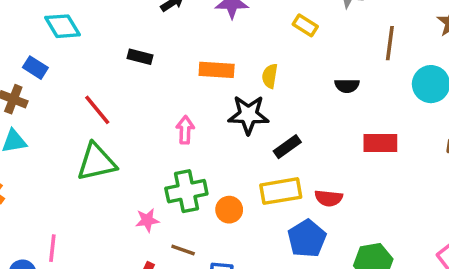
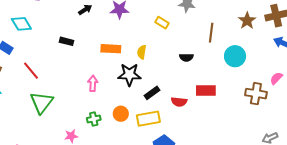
red line: (97, 110) -> (31, 71), moved
green triangle: (97, 162) -> (42, 102), turned -40
green cross: (186, 191) -> (94, 119), size x0.6
red semicircle: (329, 198) -> (179, 102), moved
orange circle: (229, 210) -> (121, 114), moved

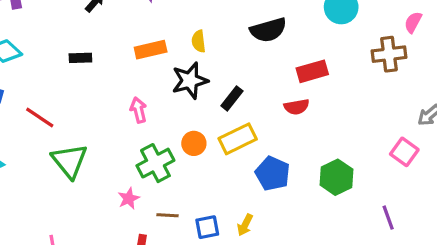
black semicircle: (186, 57) -> (268, 30), size x1.6
red semicircle: (179, 102) -> (297, 107), moved
green cross: (94, 119) -> (155, 163), size x1.6

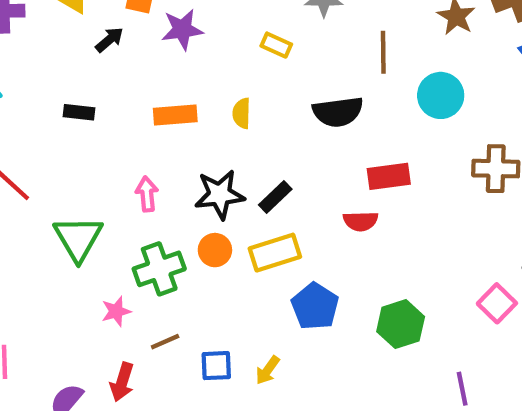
black star: (190, 81) -> (220, 194), moved
green triangle: (70, 161) -> (78, 238), moved
brown line: (168, 215) -> (165, 342), turned -35

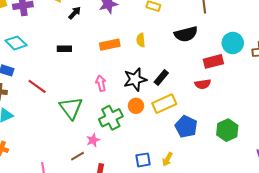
cyan circle: (441, 95) -> (233, 43), moved
brown line: (165, 342) -> (77, 156), moved

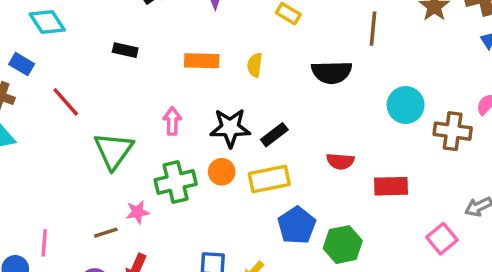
red rectangle: (213, 61) -> (391, 186), moved
green hexagon: (227, 130) -> (343, 245), moved

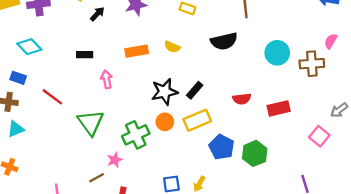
yellow semicircle: (255, 65) -> (172, 47), turned -63
pink arrow: (172, 121) -> (107, 79), moved

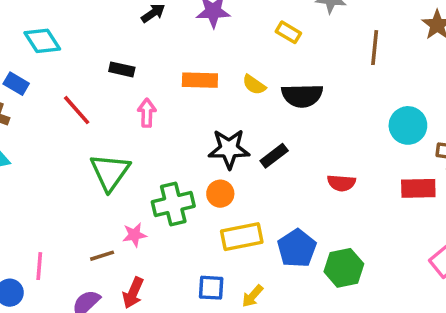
black semicircle: (224, 41) -> (302, 96), moved
red line: (52, 97) -> (77, 110), moved
red rectangle: (279, 108) -> (418, 188), moved
yellow rectangle: (197, 120) -> (242, 237), moved

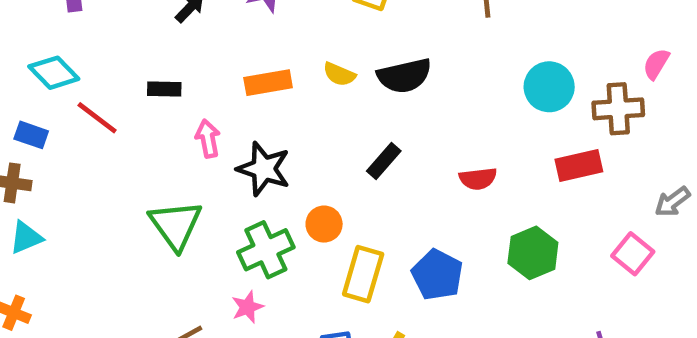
red line: (77, 110) -> (97, 118), moved
black star: (229, 149) -> (264, 169), moved, turned 30
pink star: (134, 235) -> (247, 307), moved
yellow rectangle: (242, 237) -> (363, 274), turned -51
green hexagon: (344, 268) -> (533, 253), moved

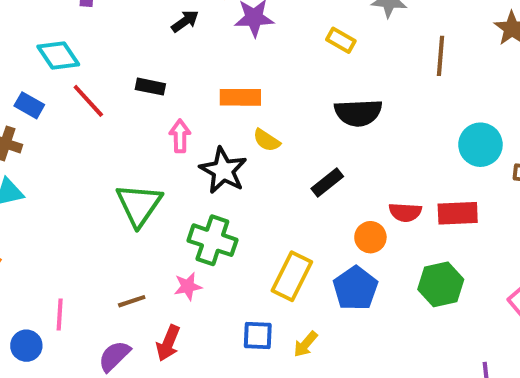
yellow semicircle: (339, 74) -> (267, 140), moved
red rectangle: (579, 165) -> (458, 213), moved
orange circle: (324, 224) -> (370, 237), moved
green cross: (266, 250) -> (212, 240), turned 33

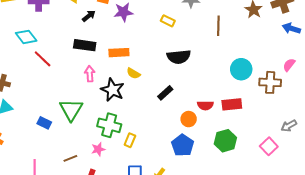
black rectangle: (150, 87) -> (85, 45), moved, size x1.5
blue rectangle: (29, 105) -> (44, 123), moved
yellow rectangle: (292, 276) -> (130, 140), moved, size x0.6

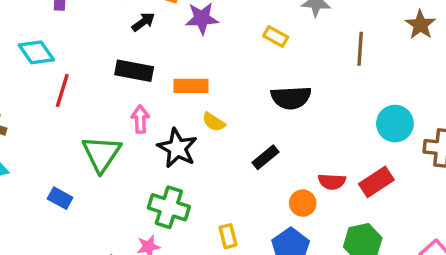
red line: (43, 59) -> (62, 90), turned 60
red rectangle: (232, 104) -> (376, 182), turned -30
green triangle: (71, 110) -> (101, 154), moved
yellow rectangle: (130, 140) -> (228, 236), moved, turned -40

